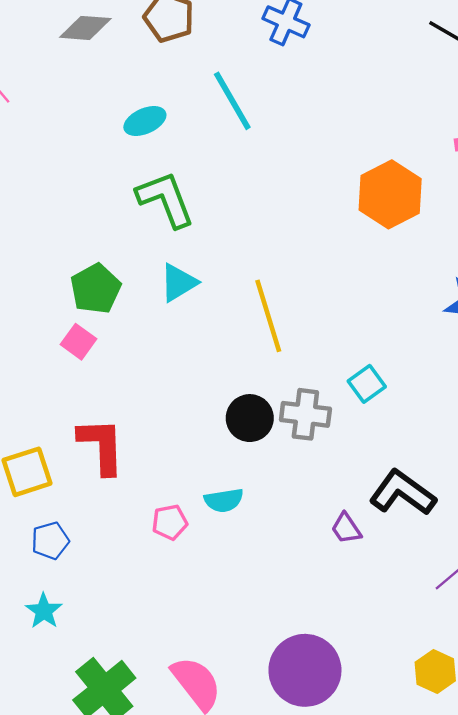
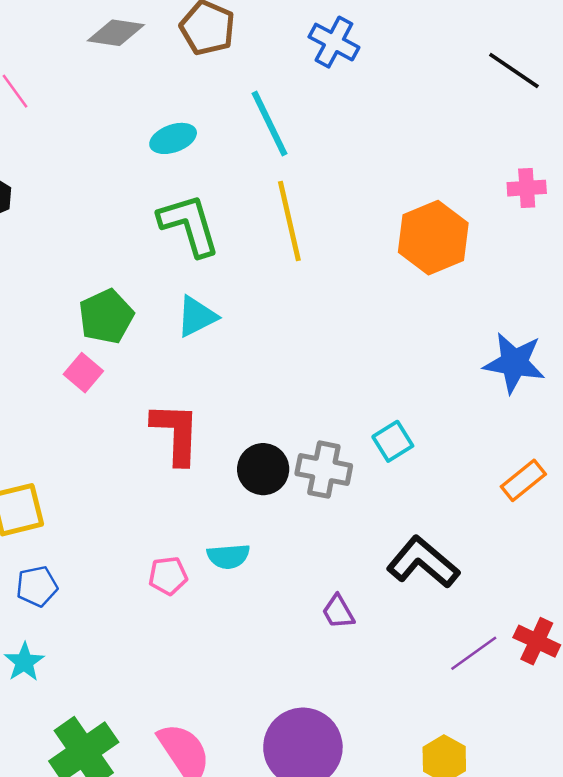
yellow line: (268, 316) -> (289, 221), moved
red L-shape: (101, 446) -> (176, 433), moved
purple trapezoid: (346, 528) -> (338, 612), moved

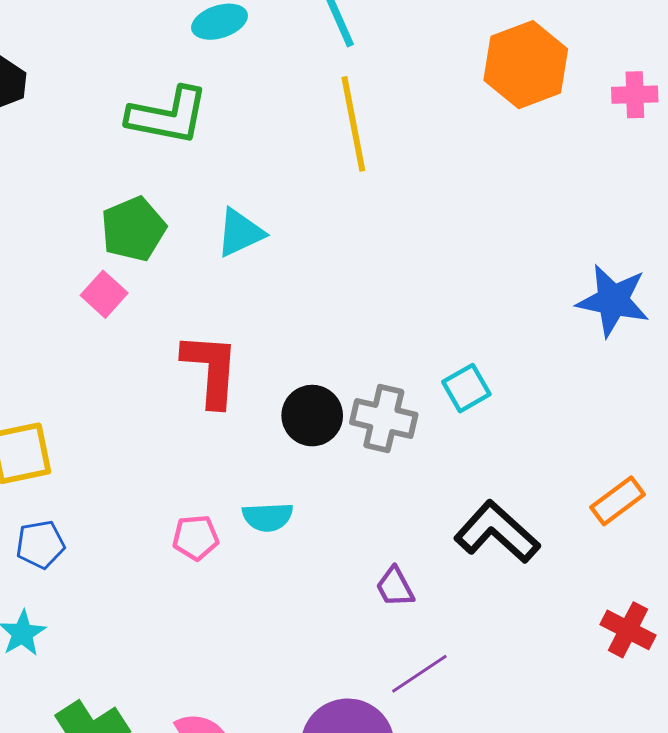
green L-shape: (189, 225) -> (168, 116), moved, turned 116
orange hexagon: (433, 238) -> (526, 65), moved
orange rectangle: (523, 480) -> (618, 501), moved
purple line: (474, 653) -> (419, 674), moved

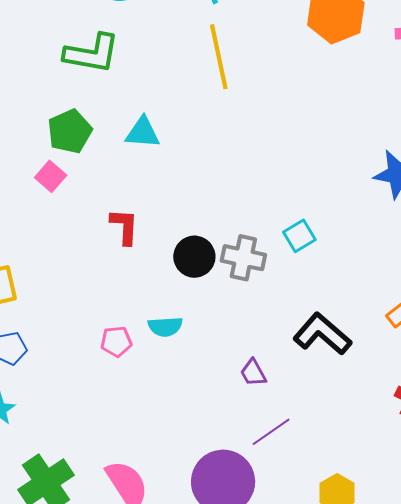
cyan triangle: (240, 233) -> (143, 133), turned 30
red L-shape: (211, 370) -> (124, 227), size x0.7

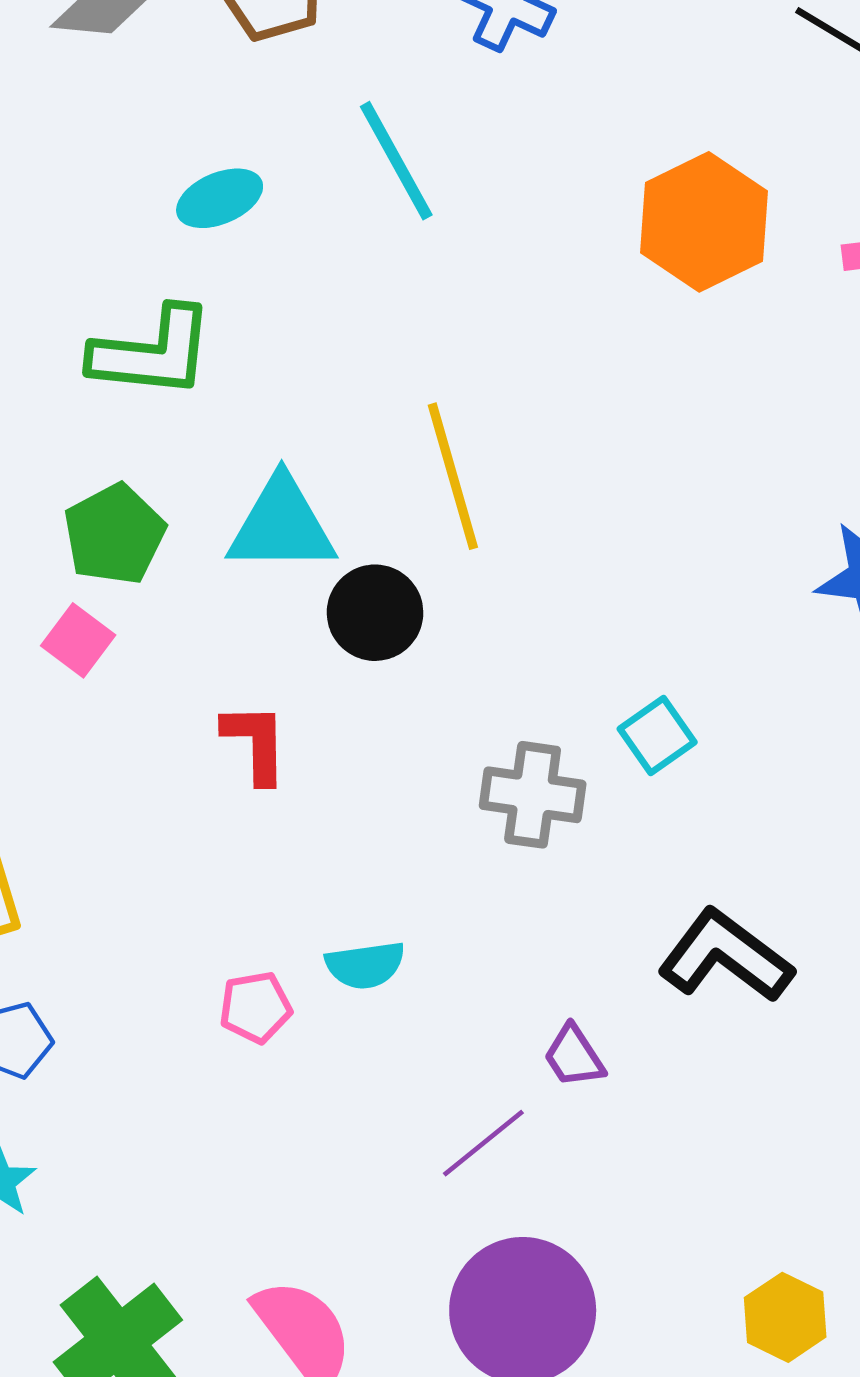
yellow line: (219, 57) -> (453, 476), moved
cyan triangle: (143, 133) -> (282, 525), size x1.4
black circle: (194, 257) -> (375, 613), moved
purple line: (271, 432) -> (483, 1143), moved

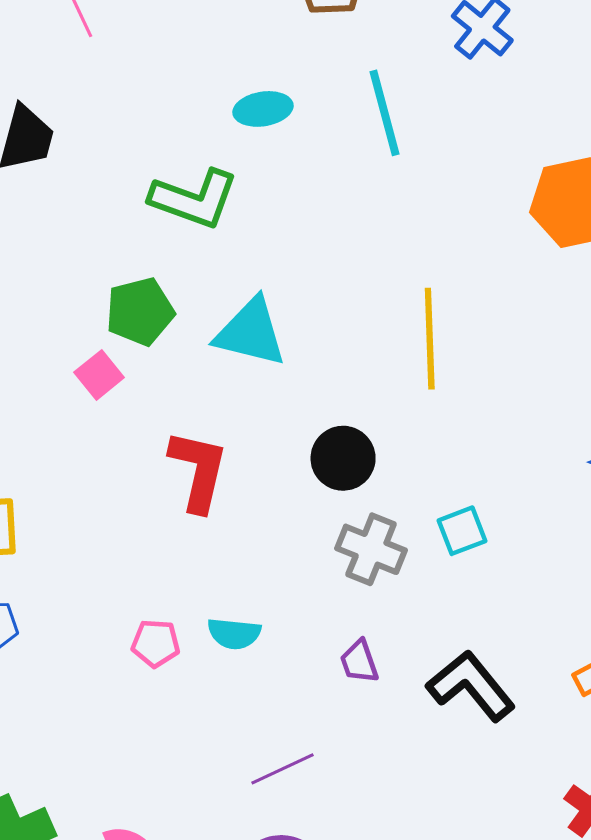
yellow line: (453, 476) -> (430, 339), moved
black circle: (375, 613) -> (343, 458), moved
red L-shape: (255, 743) -> (198, 471), size x1.4
purple trapezoid: (574, 1056) -> (359, 662), moved

